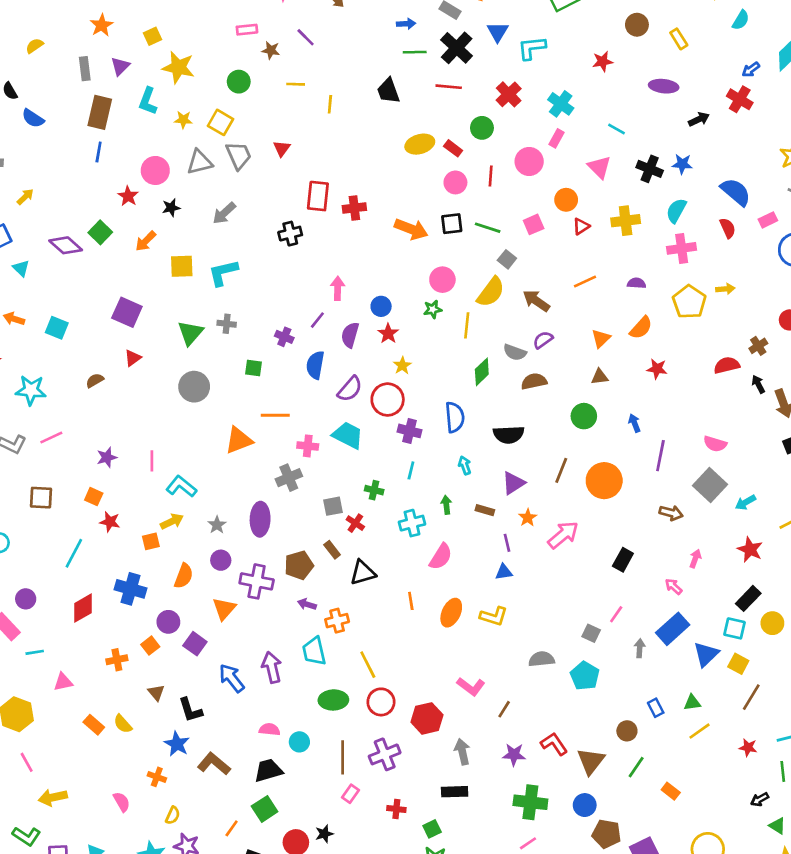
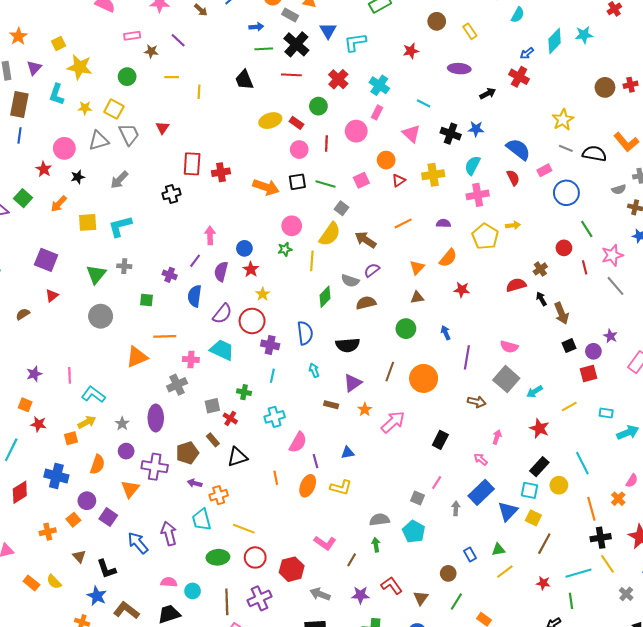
green arrow: (446, 505) -> (376, 545), moved
purple line: (507, 543) -> (315, 461), moved
yellow line: (368, 665) -> (244, 529), turned -40
gray arrow: (462, 752) -> (320, 594), turned -54
brown triangle: (591, 761) -> (421, 598), size x0.7

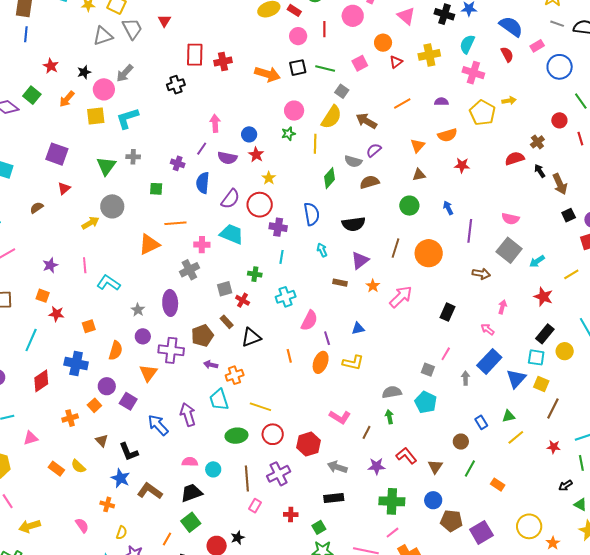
pink circle: (64, 148) -> (104, 89), moved
pink cross: (478, 195) -> (473, 73), turned 30
orange semicircle: (448, 258) -> (447, 135), turned 36
purple semicircle: (221, 272) -> (227, 158), turned -90
yellow arrow: (87, 422) -> (90, 223), moved

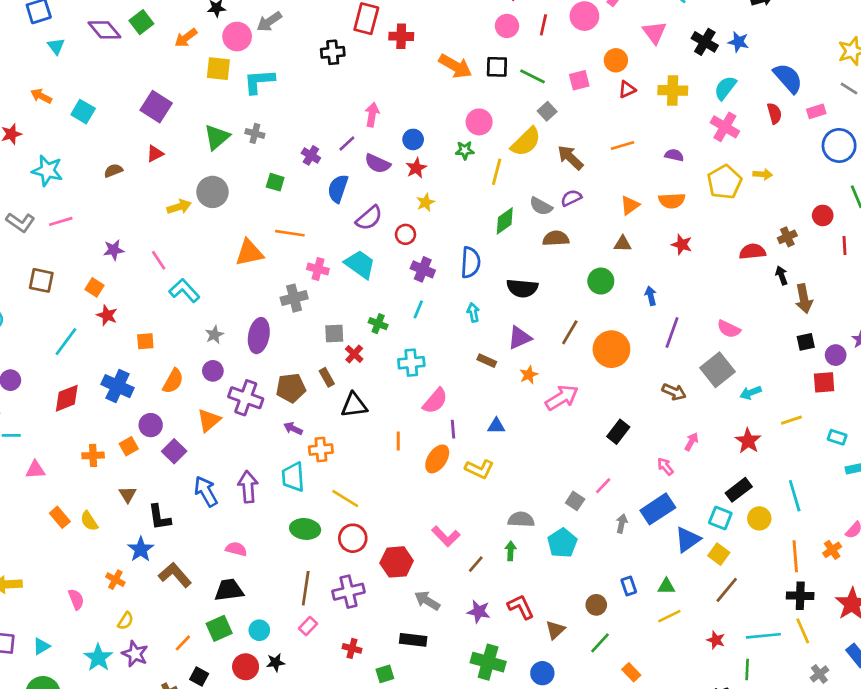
red circle: (260, 205) -> (405, 234), size x0.6
pink line: (85, 265) -> (159, 260), turned -42
cyan circle: (213, 469) -> (259, 630), moved

